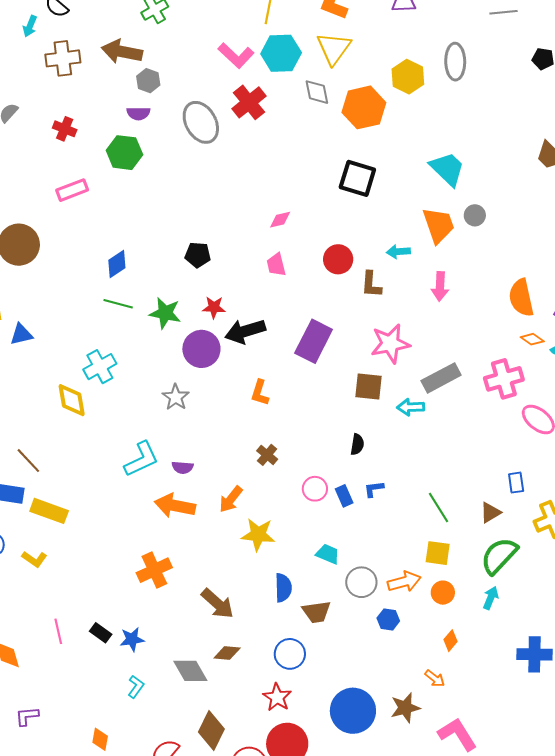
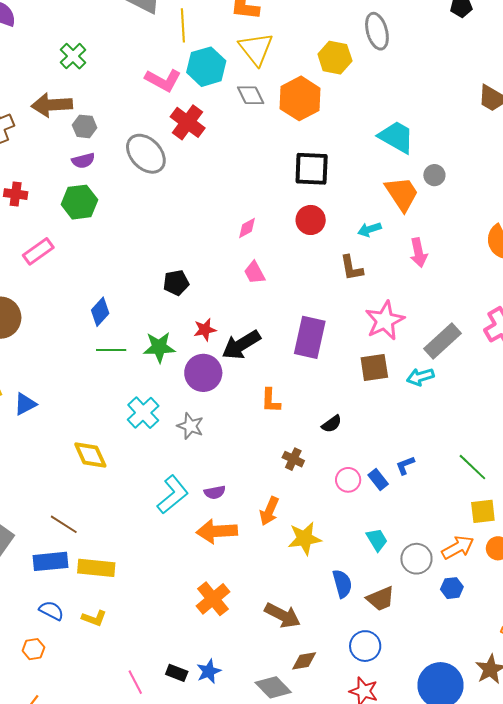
red circle: (338, 259) -> (311, 220), moved
cyan cross: (100, 367) -> (143, 413), moved
black semicircle: (357, 444) -> (332, 424), moved, turned 60
cyan trapezoid: (328, 554) -> (377, 540), turned 50

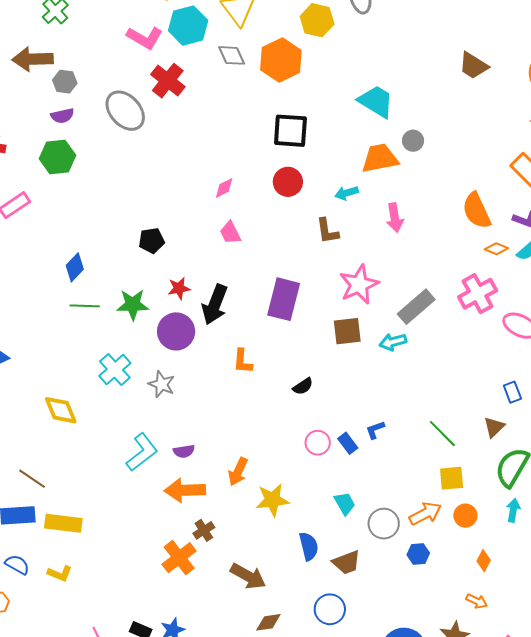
orange trapezoid: (402, 194) -> (380, 158), turned -69
black arrow: (241, 345) -> (215, 305), turned -39
brown cross: (293, 459) -> (204, 530), moved, turned 30

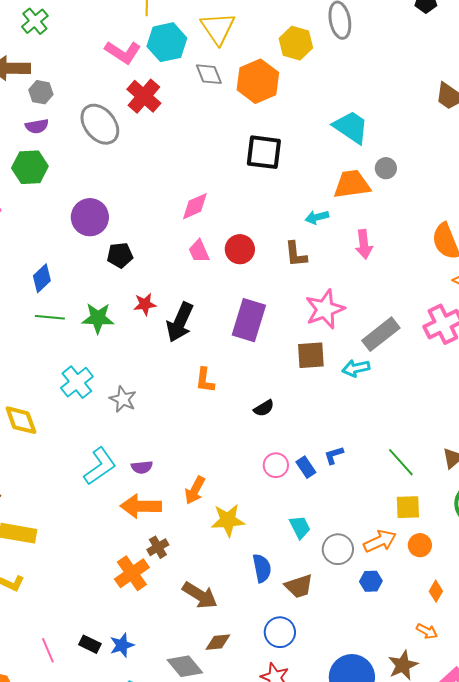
red circle: (288, 182) -> (240, 249), moved
pink diamond: (224, 188) -> (195, 206), size x1.4
purple circle: (176, 331) -> (90, 217), moved

